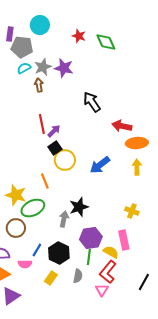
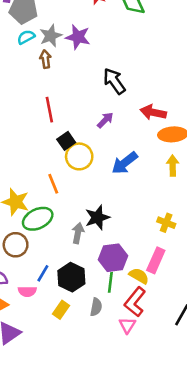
purple arrow: (54, 131) -> (105, 120), moved
pink rectangle: (124, 240) -> (156, 260), turned 36

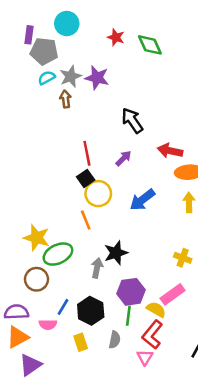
red line: (49, 110) -> (87, 153), moved
orange line: (53, 184) -> (86, 220), moved
pink rectangle: (156, 260) -> (173, 294), turned 30
yellow rectangle: (61, 310) -> (81, 342), turned -54

